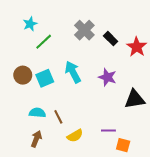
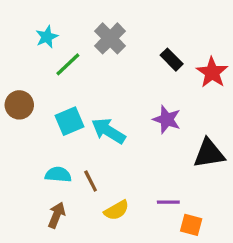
gray cross: (84, 30) -> (110, 38), moved
cyan arrow: (73, 72) -> (108, 131), moved, turned -30
brown circle: (23, 75) -> (19, 105), moved

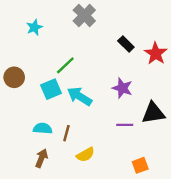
gray cross: (110, 38) -> (84, 15), moved
green line: (68, 64) -> (65, 65), moved
brown line: (91, 181) -> (66, 133), turned 42
purple line: (168, 202) -> (125, 125), moved
orange square: (191, 225) -> (140, 165), turned -35

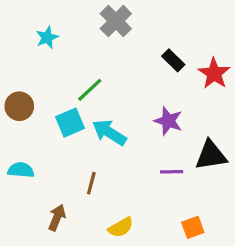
cyan semicircle: (43, 128) -> (21, 170), moved
yellow semicircle: (86, 155) -> (121, 227), moved

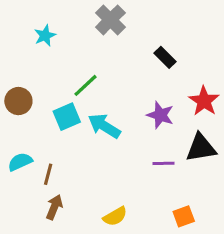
red star: (214, 73) -> (204, 101), moved
cyan semicircle: (21, 170) -> (20, 162), turned -30
brown line: (91, 183) -> (48, 174), moved

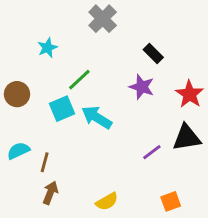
cyan star: (45, 36) -> (47, 48), moved
purple star: (160, 115) -> (142, 87), moved
purple line: (163, 163) -> (152, 152), turned -36

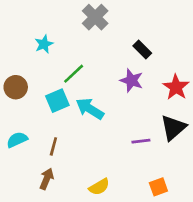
black triangle: (187, 138) -> (173, 128), turned -32
purple line: (152, 152) -> (141, 141), turned 30
brown line: (45, 162) -> (53, 146), moved

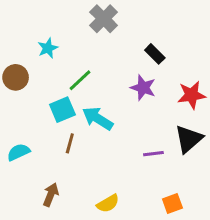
brown circle: (16, 87) -> (16, 77), moved
red star: (176, 87) -> (192, 95), turned 30
brown line: (53, 146) -> (70, 143), moved

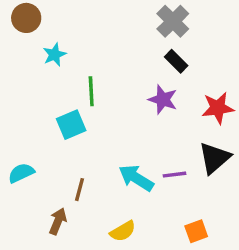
gray cross: (104, 19) -> (173, 21), moved
brown circle: (16, 77) -> (26, 18), moved
green line: (80, 80) -> (91, 91), turned -50
cyan arrow: (98, 118) -> (136, 178), moved
brown line: (70, 143) -> (80, 190), moved

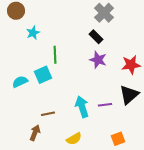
black rectangle: (176, 61) -> (96, 37), moved
cyan semicircle: (21, 173) -> (20, 82), moved
cyan arrow: (136, 178) -> (82, 107), turned 40
brown line: (80, 190) -> (48, 114), turned 64

